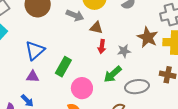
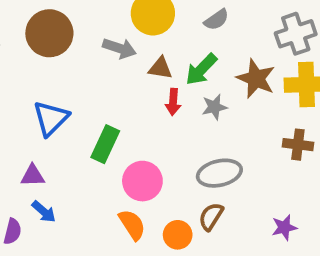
green arrow: (113, 74) -> (201, 69), moved
purple triangle: (33, 77) -> (33, 176), moved
gray ellipse: (137, 87) -> (219, 173), moved

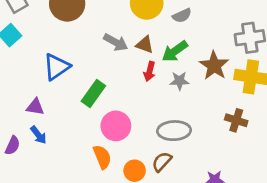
gray semicircle: (217, 20) -> (182, 16), moved
gray arrow: (119, 48) -> (116, 42), moved

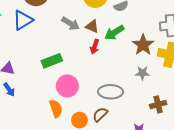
blue triangle: (56, 67) -> (23, 20), moved
gray star: (179, 81) -> (142, 73), moved
green rectangle: (93, 93) -> (52, 61), turned 30
brown cross: (236, 120) -> (158, 104), moved, turned -35

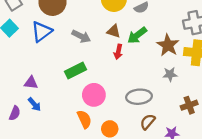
gray arrow: (71, 23) -> (81, 36), moved
brown semicircle: (100, 114) -> (148, 122), moved

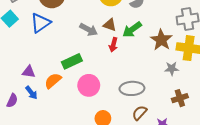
gray arrow: (81, 36) -> (89, 30), moved
gray star: (170, 74) -> (172, 69), moved
orange semicircle: (84, 119) -> (53, 81), moved, turned -108

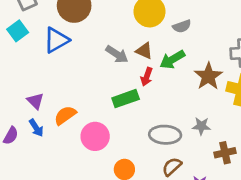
green rectangle: (72, 61) -> (126, 99), moved
gray star: (172, 69) -> (201, 126), moved
purple triangle: (29, 72) -> (35, 101), turned 32
pink circle: (89, 85) -> (95, 136), moved

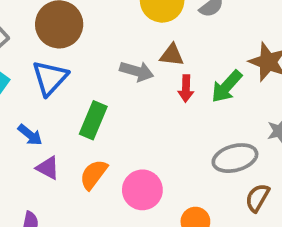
green arrow: (172, 60) -> (227, 86), moved
green rectangle: (126, 99) -> (93, 120), moved, turned -30
blue arrow: (36, 128) -> (30, 135), moved

